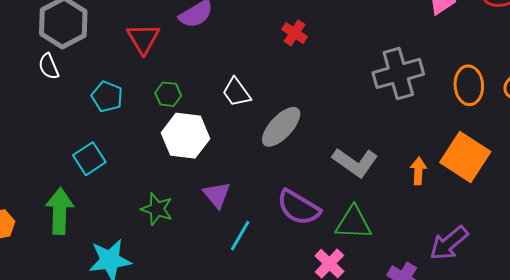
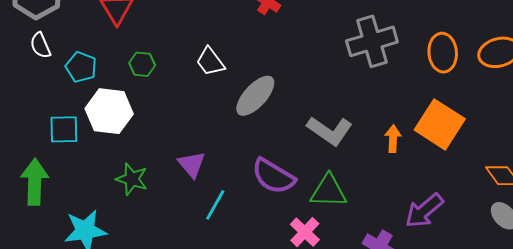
white semicircle: (49, 66) -> (40, 45), moved
white hexagon: (186, 136) -> (109, 111), moved
cyan square: (89, 159) -> (64, 129), turned 32

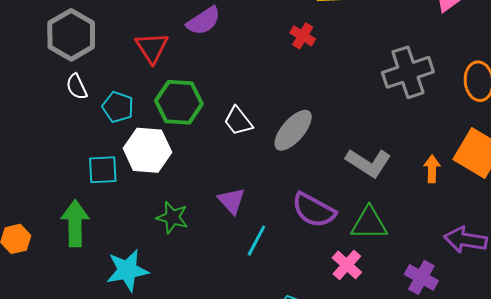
white trapezoid: (210, 62) -> (238, 121), moved
green hexagon: (142, 64) -> (179, 102), size x1.8
purple arrow: (424, 211) -> (465, 240), turned 51

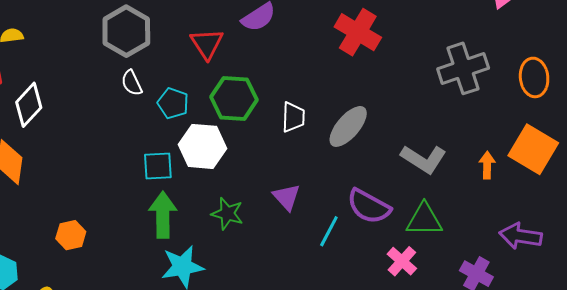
red cross: (303, 36) -> (358, 32), size x1.8
white trapezoid: (238, 121) -> (293, 117), turned -140
green arrow: (75, 223) -> (163, 215), moved
cyan line: (256, 241) -> (329, 231), moved

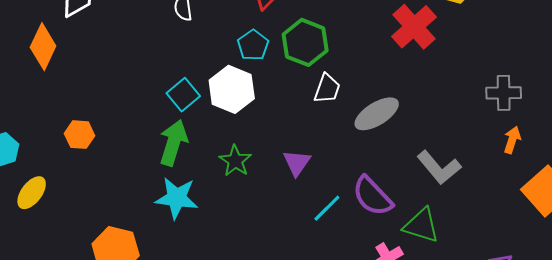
gray cross: (463, 68) -> (504, 93), size x0.7
green hexagon: (234, 98) -> (305, 42), moved
cyan pentagon: (173, 103) -> (253, 45), moved
orange arrow: (487, 165) -> (512, 140), moved
cyan square: (158, 166) -> (183, 95), turned 36

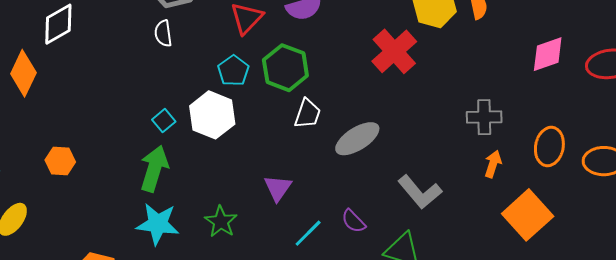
cyan square: (183, 95) -> (164, 121), size x0.7
green star: (235, 161) -> (221, 222), moved
purple semicircle: (372, 196) -> (353, 221), size x0.6

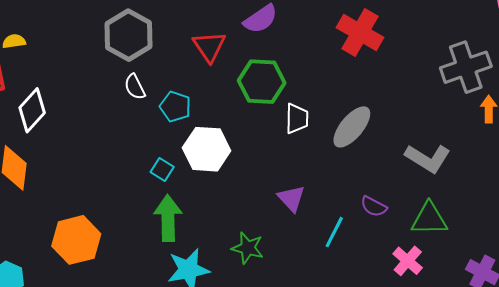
cyan pentagon: (233, 71) -> (175, 107), moved
gray cross: (484, 117) -> (466, 67), size x1.4
orange hexagon: (60, 161) -> (76, 240), size x1.6

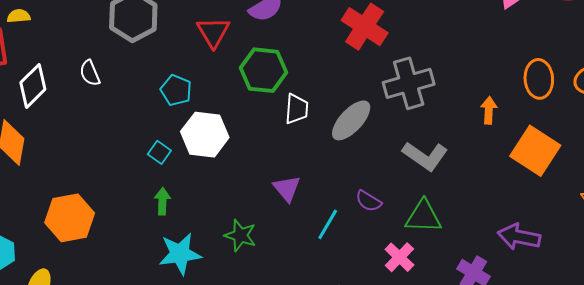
gray cross: (466, 67) -> (409, 83), moved
white semicircle: (135, 87) -> (90, 73), moved
green arrow: (168, 218) -> (162, 201), size x0.6

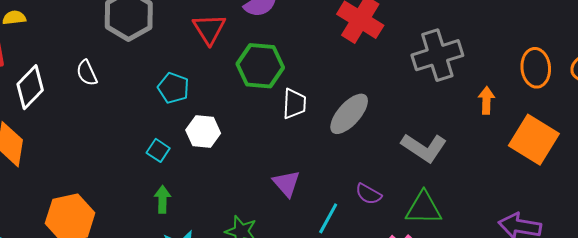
gray cross: (409, 83) -> (437, 55), moved
white hexagon: (205, 135) -> (203, 132), size x0.7

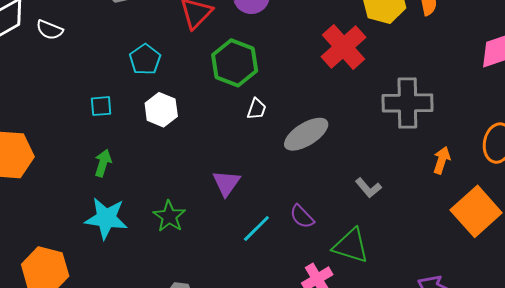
white semicircle: (87, 73) -> (50, 30), moved, turned -60
white trapezoid: (294, 104) -> (257, 109), size x0.7
gray L-shape: (424, 148) -> (368, 188), size x0.6
cyan square: (158, 150) -> (101, 106), moved, turned 35

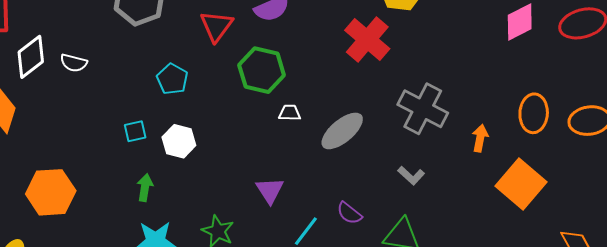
gray cross: (407, 103) -> (423, 109), moved, turned 36
white trapezoid: (257, 109) -> (290, 113), turned -100
white hexagon: (161, 110) -> (179, 141), moved

